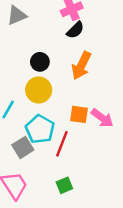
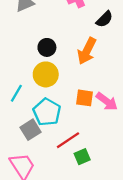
black semicircle: (75, 30) -> (104, 19), moved
red line: (62, 144) -> (68, 140), moved, turned 35
green square: (64, 185) -> (82, 157), moved

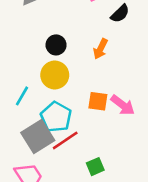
orange arrow: (87, 51) -> (100, 49), size x0.7
gray square: (30, 130) -> (38, 136), size x1.4
red line: (68, 140) -> (65, 140), moved

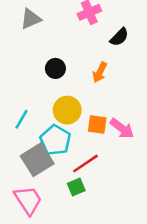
yellow circle: (55, 75) -> (67, 110), moved
red line: (65, 140) -> (85, 164), moved
green square: (95, 167) -> (76, 187), moved

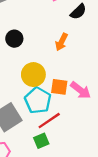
black circle: (55, 68) -> (14, 39), moved
cyan pentagon: (55, 140) -> (38, 100), moved

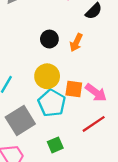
black circle: (14, 39) -> (49, 39), moved
red line: (49, 121) -> (94, 124), moved

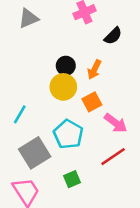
yellow circle: (47, 76) -> (63, 87), moved
orange square: (74, 89) -> (92, 102), moved, turned -36

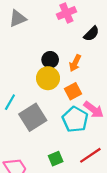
cyan pentagon: (68, 134) -> (75, 119), moved
gray square: (35, 153) -> (33, 117), moved
red line: (113, 157) -> (90, 155), moved

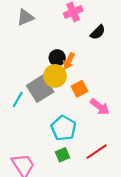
orange arrow: (75, 63) -> (69, 61), moved
gray square: (33, 117) -> (40, 89), moved
cyan pentagon: (75, 119) -> (64, 128), moved

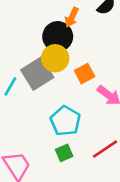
black circle: (57, 58) -> (58, 37), size x1.5
orange arrow: (69, 61) -> (72, 17), moved

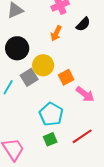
black circle: (58, 37) -> (17, 48), moved
gray square: (37, 74) -> (29, 77), size x0.7

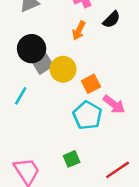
gray square: (29, 77) -> (42, 63), moved
cyan pentagon: (51, 114) -> (87, 115), moved
red line: (82, 136) -> (118, 170), moved

